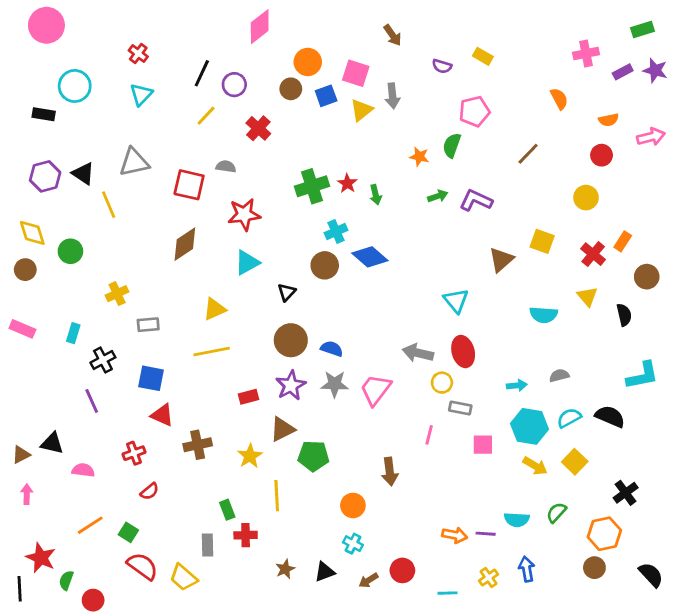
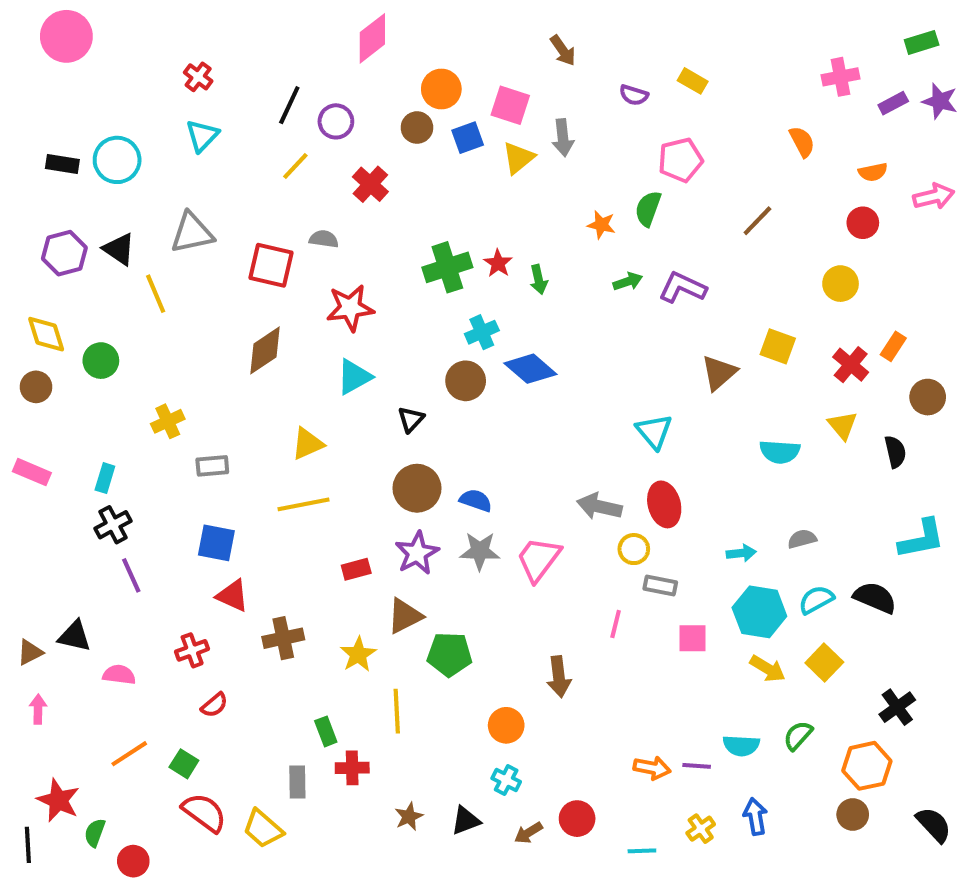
cyan circle: (75, 86) -> (117, 160), moved
black cross: (103, 360) -> (113, 525), moved

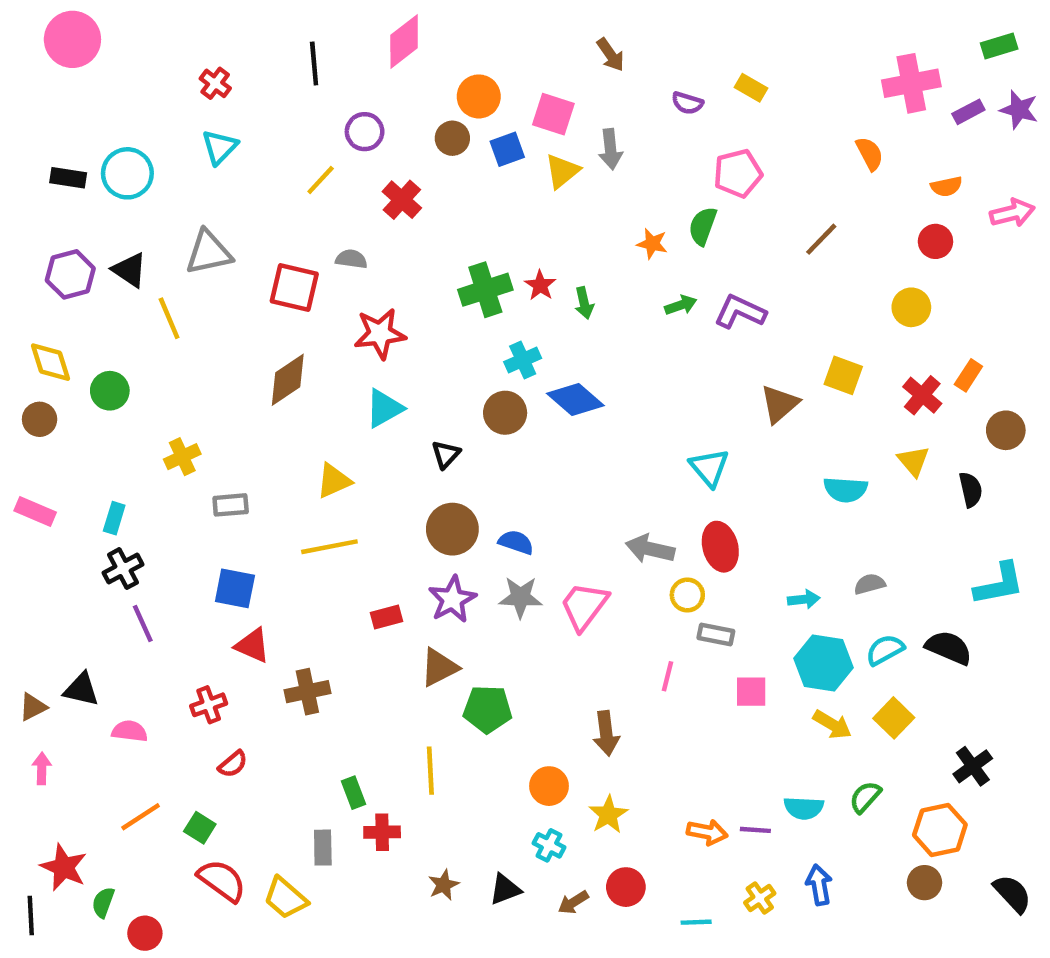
pink cross: (841, 77) -> (911, 83), size x1.4
black line: (289, 105) -> (314, 64), moved, turned -30
yellow star: (358, 654) -> (608, 815), moved

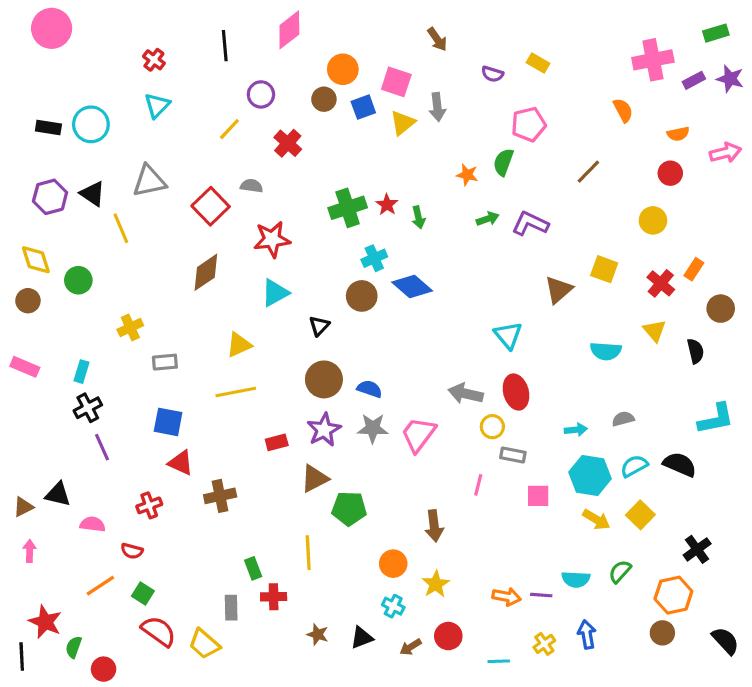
red square: (294, 288) -> (211, 206), turned 33
red semicircle: (233, 764) -> (132, 551), moved, turned 55
brown star: (444, 885) -> (318, 634), turned -30

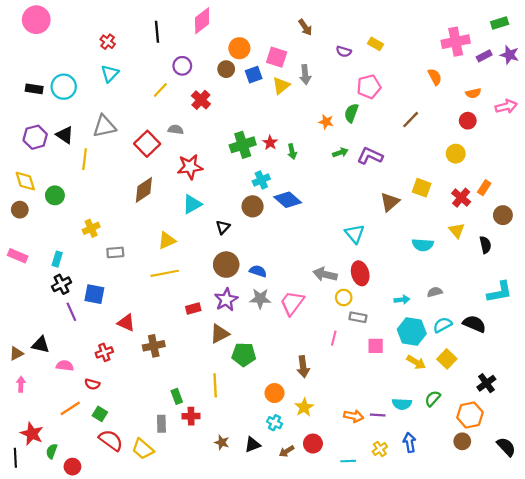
yellow line: (121, 228) -> (85, 159), turned 30
blue square: (168, 422) -> (94, 294), moved

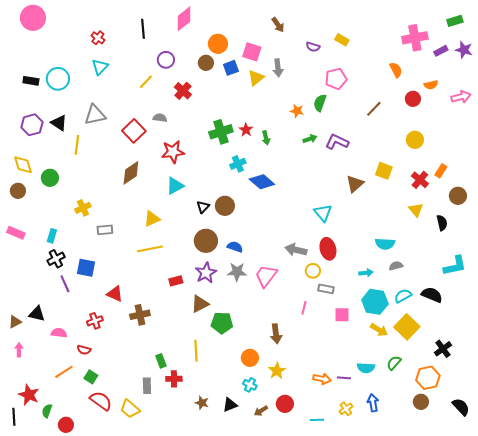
red circle: (468, 121) -> (413, 99), moved
brown circle: (253, 206) -> (225, 206), moved
cyan semicircle: (423, 245) -> (385, 244), moved
yellow square: (447, 359) -> (407, 327), size x1.4

